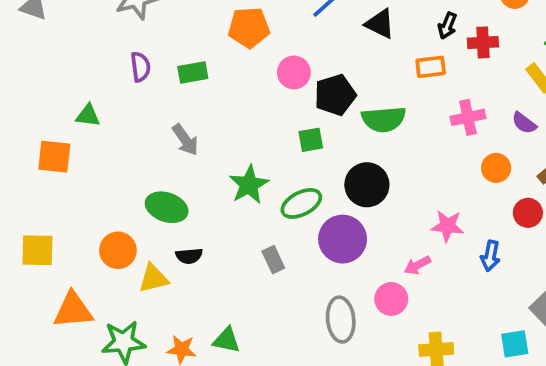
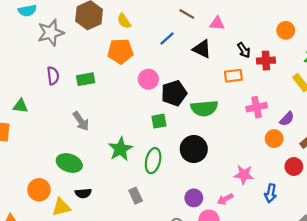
black arrow: (447, 26) -> (244, 50), turned -56
purple semicircle: (524, 123) -> (287, 119), moved, turned -84
green ellipse: (301, 203) -> (153, 161), turned -50
purple circle: (343, 239) -> (194, 198), moved, size x0.6

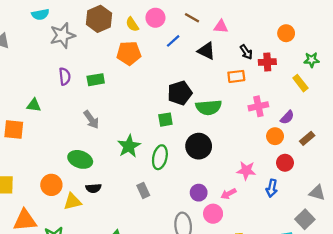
pink circle: (148, 79) -> (155, 18), moved
red circle: (294, 166) -> (285, 163), moved

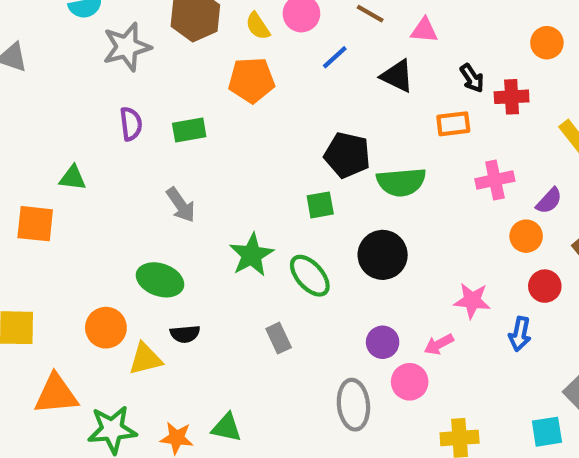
black pentagon: (180, 93) -> (347, 155), turned 30
green ellipse: (160, 157) -> (310, 276), turned -55

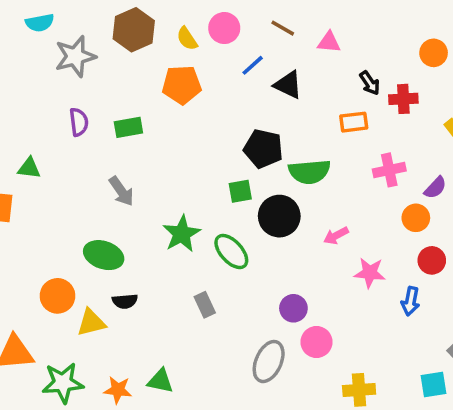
black triangle: (397, 76) -> (288, 85), moved
black circle: (383, 255) -> (279, 216), moved
pink arrow: (439, 344) -> (336, 236), moved
gray ellipse: (353, 405) -> (269, 362), turned 30

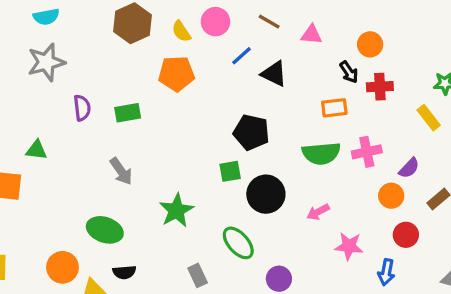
orange circle: (434, 53) -> (370, 44), moved
gray star: (75, 56) -> (46, 62), moved
green semicircle: (309, 172) -> (321, 153), moved
green ellipse: (231, 252) -> (238, 243), moved

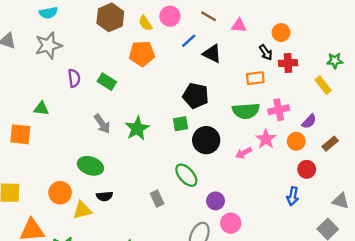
green rectangle: (128, 113) -> (107, 82), turned 42
green star: (176, 210) -> (137, 128), moved
pink star: (349, 246) -> (266, 139), moved, turned 30

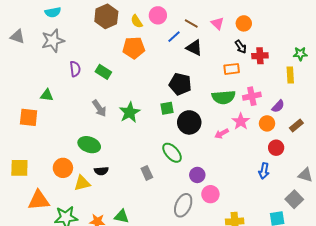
brown line: (209, 16) -> (191, 23), moved
pink triangle: (239, 26) -> (218, 23), turned 40
orange circle: (281, 33) -> (244, 23), moved
yellow rectangle: (323, 85) -> (290, 75), turned 35

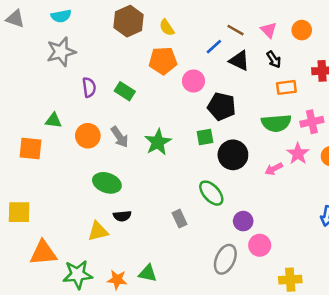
pink circle: (158, 15) -> (193, 81), moved
gray triangle: (17, 37) -> (15, 19), moved
black arrow: (241, 47) -> (274, 59), moved
orange circle: (63, 168) -> (88, 136), moved

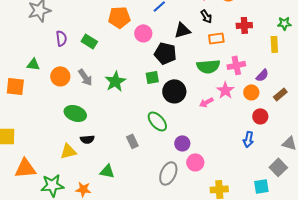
black triangle: (239, 61) -> (182, 30), moved, turned -42
green triangle: (148, 273) -> (107, 171), moved

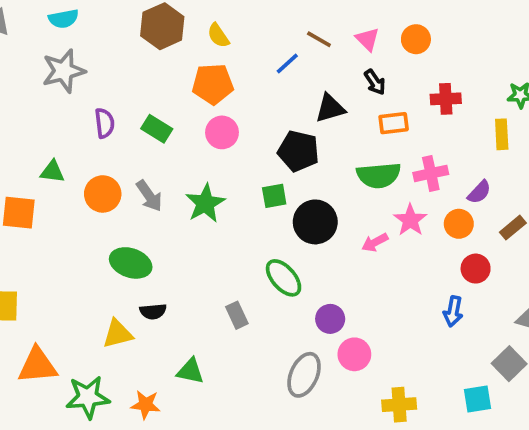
pink circle: (143, 33) -> (222, 132), moved

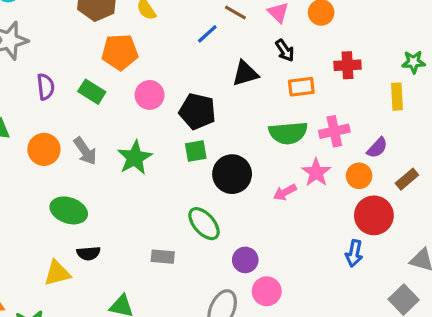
orange pentagon: (213, 84) -> (120, 52), moved
black pentagon: (298, 151) -> (197, 111), moved
red circle: (476, 269) -> (374, 215), size x1.5
gray rectangle: (237, 315) -> (163, 257), turned -60

